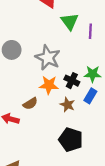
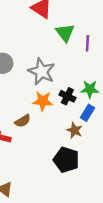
brown star: (67, 105) -> (74, 130), moved

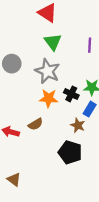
green triangle: (65, 33) -> (53, 42), moved
brown semicircle: (23, 121) -> (36, 124), moved

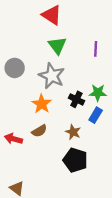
orange star: (49, 98) -> (42, 104), moved, turned 30
brown star: (78, 125) -> (73, 132), moved

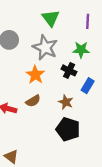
green star: (98, 93) -> (81, 50), moved

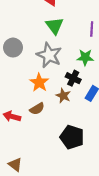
brown star: (66, 102) -> (63, 96), moved

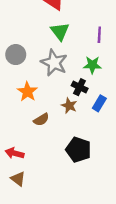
orange star: (39, 83) -> (27, 92), moved
red arrow: (12, 116) -> (15, 153), moved

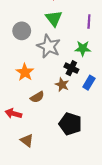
gray circle: (16, 55) -> (22, 31), moved
red arrow: (15, 153) -> (13, 114), moved
brown triangle: (18, 179) -> (27, 140), moved

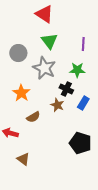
black pentagon: (70, 124) -> (80, 143), moved

